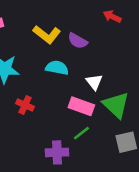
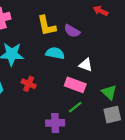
yellow L-shape: (47, 34) -> (47, 26), turned 40
white triangle: (94, 82) -> (86, 65), turned -32
green triangle: (116, 105) -> (109, 92), moved, size x0.7

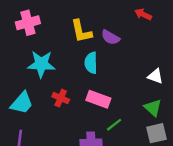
cyan semicircle: (55, 53) -> (91, 63), turned -102
white triangle: (86, 65) -> (155, 76), moved
pink rectangle: (75, 85) -> (98, 99), moved

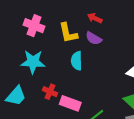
red arrow: (143, 14) -> (95, 18), moved
pink cross: (28, 23) -> (34, 26), moved, turned 36
pink rectangle: (98, 99) -> (70, 103), moved

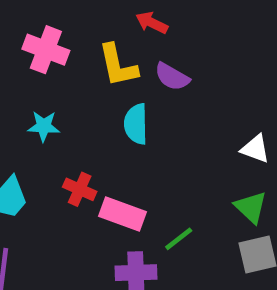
red arrow: (95, 18) -> (152, 23), moved
cyan star: (33, 62) -> (44, 126), size x0.6

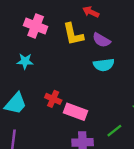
cyan semicircle: (136, 124) -> (104, 65), moved, turned -96
cyan star: (44, 126) -> (25, 61), moved
green line: (179, 239) -> (114, 131), moved

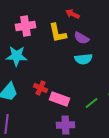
pink cross: (36, 26) -> (26, 26), turned -30
cyan star: (25, 61) -> (16, 56), size x1.5
green line: (114, 131) -> (92, 103), moved

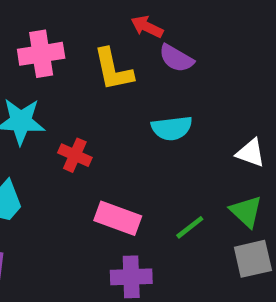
purple semicircle: (82, 38) -> (176, 58), moved
red cross: (40, 88) -> (75, 155), moved

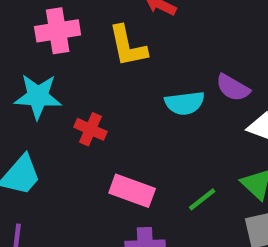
purple semicircle: (176, 58) -> (233, 88), moved

